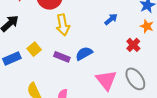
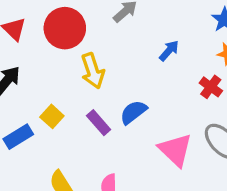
purple rectangle: (62, 57) -> (99, 123), turned 35

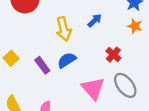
yellow arrow: (93, 71) -> (64, 29), moved
red cross: (211, 87) -> (113, 55), moved

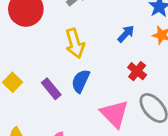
blue arrow: (95, 20) -> (126, 34), moved
blue semicircle: (67, 60) -> (81, 81), turned -30

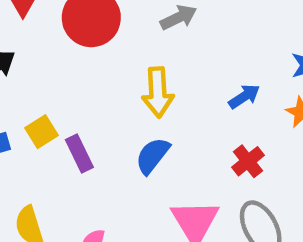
purple rectangle: (51, 89) -> (79, 153), moved

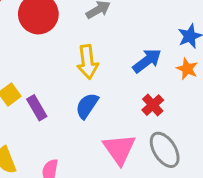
blue arrow: (244, 96) -> (147, 61), size x1.4

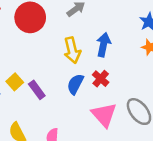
blue arrow: (147, 61) -> (103, 45), moved, turned -35
red cross: (153, 105) -> (101, 79), moved

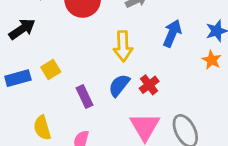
blue arrow: (103, 45) -> (172, 33), moved
purple rectangle: (37, 90) -> (84, 97), moved

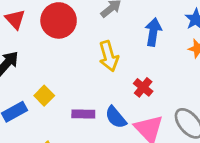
blue semicircle: (119, 85) -> (116, 117), moved, turned -65
purple rectangle: (84, 97) -> (83, 114), turned -50

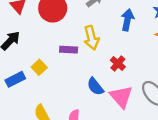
purple rectangle: (83, 114) -> (69, 50), moved

